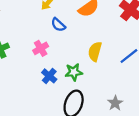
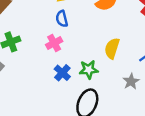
blue semicircle: (58, 25) -> (62, 19), moved, turned 32
gray star: (115, 103) -> (131, 81), moved

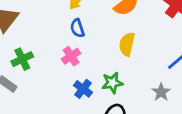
yellow semicircle: (112, 48) -> (127, 44), moved

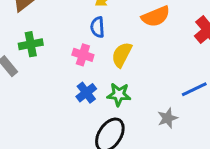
yellow semicircle: (127, 44) -> (122, 55), moved
pink cross: (71, 56) -> (83, 55), turned 36

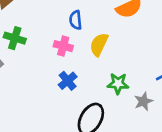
green cross: (31, 44) -> (15, 38), turned 30
green star: (119, 94) -> (118, 84), moved

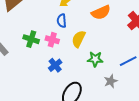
green cross: (15, 38) -> (31, 39), moved
green star: (118, 84) -> (95, 59), moved

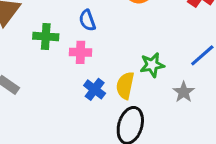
green cross: (31, 39) -> (46, 37), moved
yellow semicircle: (79, 39) -> (125, 86), moved

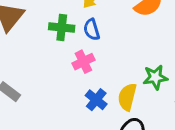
green cross: (46, 37) -> (62, 28), moved
pink cross: (80, 52) -> (83, 62), turned -30

